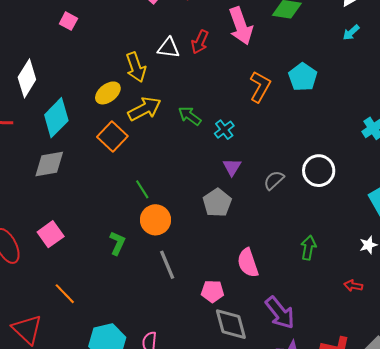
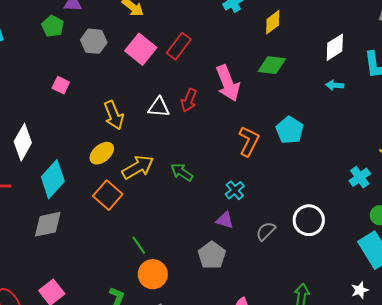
cyan arrow: (351, 32) -> (335, 85), turned 48
yellow arrow: (136, 67) -> (114, 115), moved
cyan cross: (224, 130) -> (235, 190), moved
purple triangle: (232, 167) -> (225, 220), turned -42

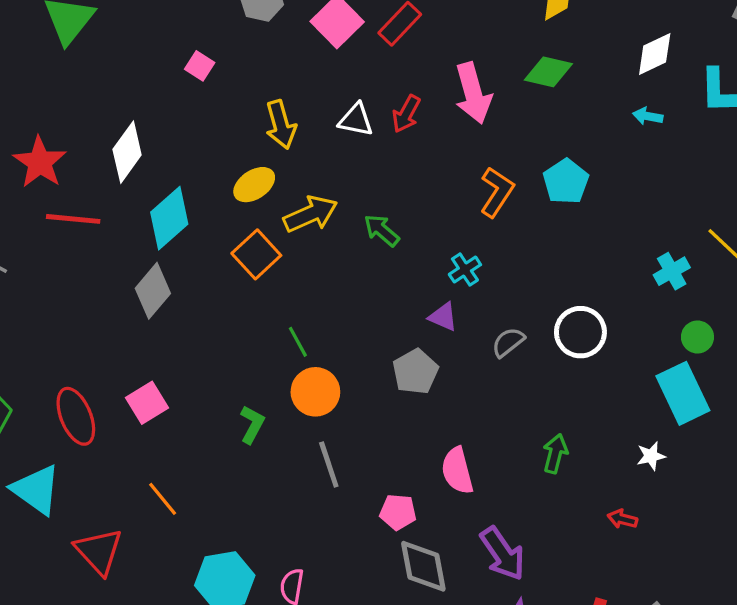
gray diamond: (48, 224) -> (153, 291), turned -44

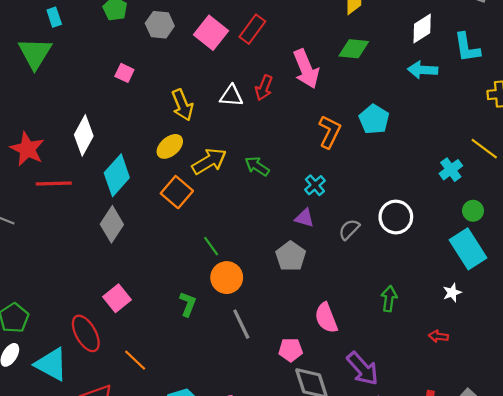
cyan arrow: (648, 116) -> (423, 70), size x1.5
red ellipse: (76, 416) -> (86, 333), moved

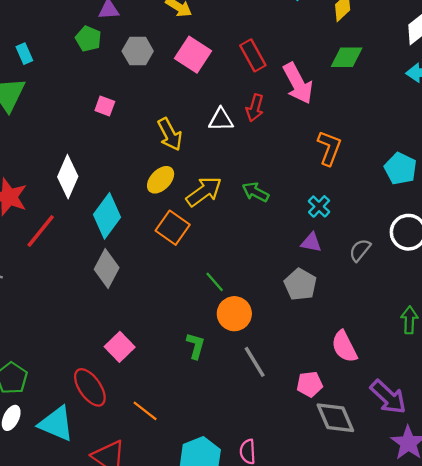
red rectangle: (252, 29) -> (253, 55), moved, turned -60
cyan pentagon: (374, 119) -> (401, 169), moved
red line: (54, 184) -> (41, 231), turned -44

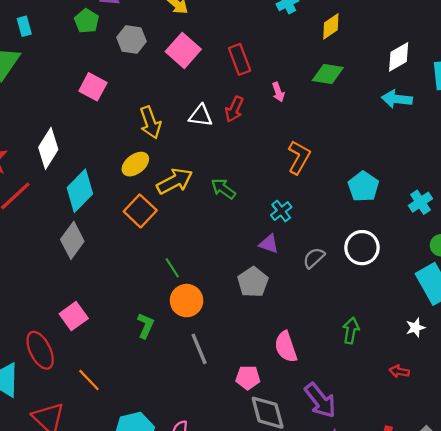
pink arrow: (298, 83) -> (278, 92), size x0.5
pink square: (105, 106) -> (93, 87), size x1.4

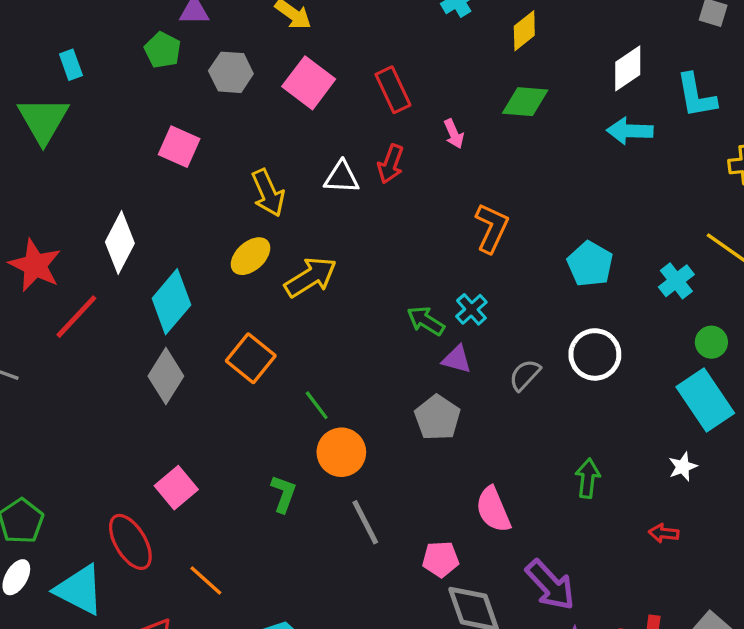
green arrow: (223, 189) -> (426, 321), moved
orange square: (140, 211) -> (251, 358), moved

